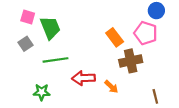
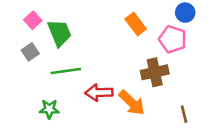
pink square: (28, 17) -> (33, 20), turned 32
orange rectangle: (115, 37) -> (136, 24), moved
orange arrow: (111, 87) -> (132, 103), size x1.6

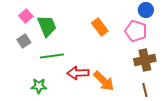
orange rectangle: (136, 24) -> (100, 27), moved
brown cross: (155, 72) -> (145, 60), moved

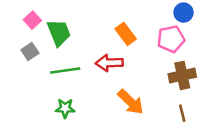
pink pentagon: (136, 31) -> (171, 39), turned -30
red arrow: (78, 73) -> (109, 63), moved
green star: (39, 86) -> (65, 108), moved

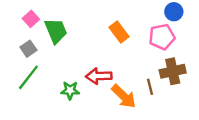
red arrow: (109, 63) -> (99, 76), moved
green line: (65, 70) -> (28, 77), moved, turned -44
green star: (65, 108) -> (70, 90), moved
brown line: (182, 113) -> (150, 87), moved

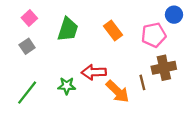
blue circle: (174, 12) -> (174, 15), moved
green trapezoid: (56, 31) -> (68, 29), moved, turned 40
green line: (28, 77) -> (27, 93), moved

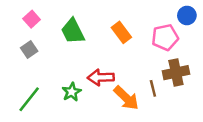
green trapezoid: (68, 29) -> (73, 31), turned 135
green star: (67, 86) -> (72, 92), turned -30

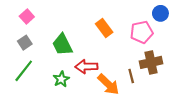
green trapezoid: (73, 31) -> (62, 45), moved
green line: (29, 99) -> (24, 71), moved

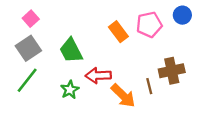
pink pentagon: (142, 32) -> (149, 25), moved
gray square: (25, 43) -> (28, 48), size x1.5

